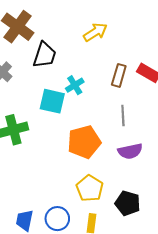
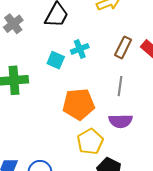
cyan square: (52, 101) -> (56, 60), size x0.7
yellow pentagon: (90, 188) -> (90, 142), moved

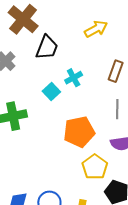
cyan square: (56, 60) -> (51, 91), turned 30

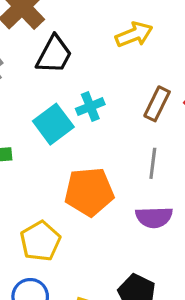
cyan square: (51, 91) -> (53, 124), size x1.4
yellow pentagon: (95, 167) -> (40, 241), moved

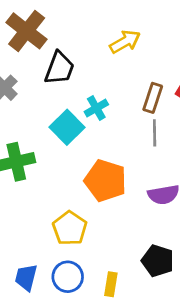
gray line: (153, 163) -> (155, 133), moved
orange pentagon: (89, 192) -> (105, 181), turned 30

